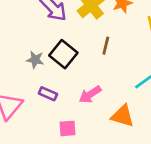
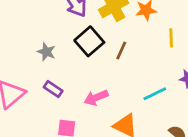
black square: (63, 54) -> (89, 41), moved

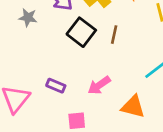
gray star: (46, 52) -> (28, 18), moved

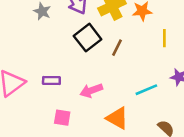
purple rectangle: (56, 86) -> (51, 80), turned -36

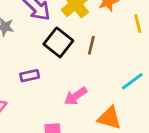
purple rectangle: (51, 80) -> (30, 76), moved

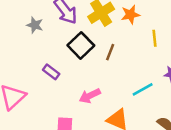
purple rectangle: (30, 76) -> (51, 72), turned 42

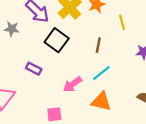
brown line: (110, 52) -> (98, 45), moved
cyan line: (143, 89) -> (101, 73), moved

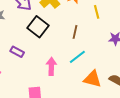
pink arrow: (72, 84) -> (51, 66), turned 126
orange triangle: (101, 101) -> (92, 79), moved

